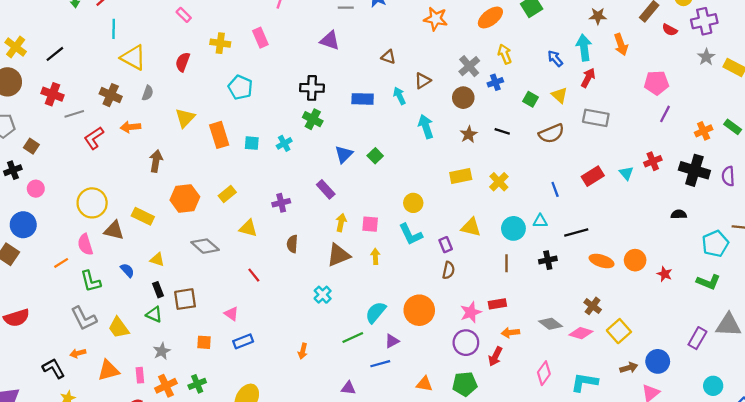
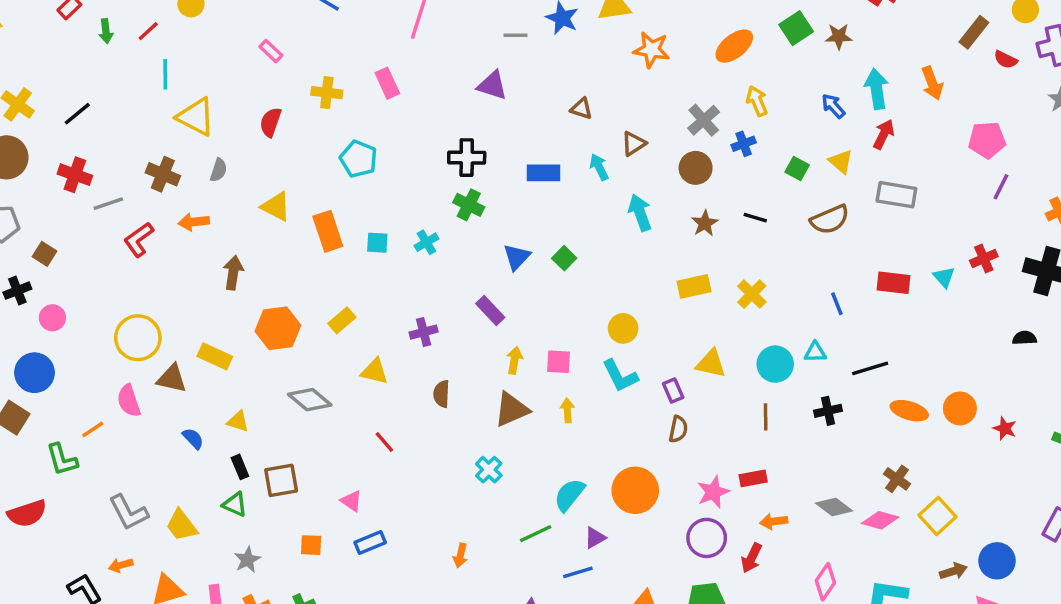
brown star: (598, 16) -> (839, 36), moved
yellow triangle: (185, 118) -> (276, 207), turned -45
red rectangle: (593, 176) -> (893, 283), turned 40
green L-shape: (91, 281) -> (62, 459), moved

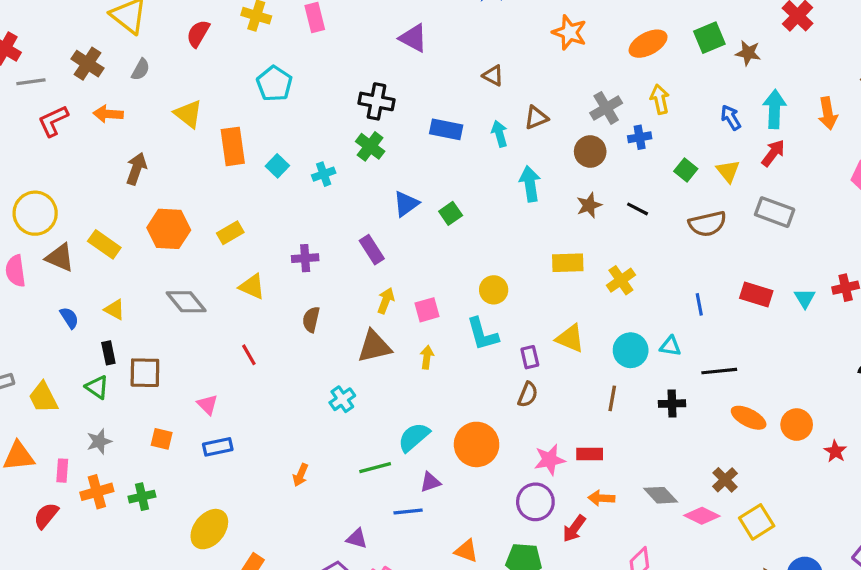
cyan square: (377, 243) -> (277, 166), turned 30
pink square: (559, 362) -> (427, 310), turned -30

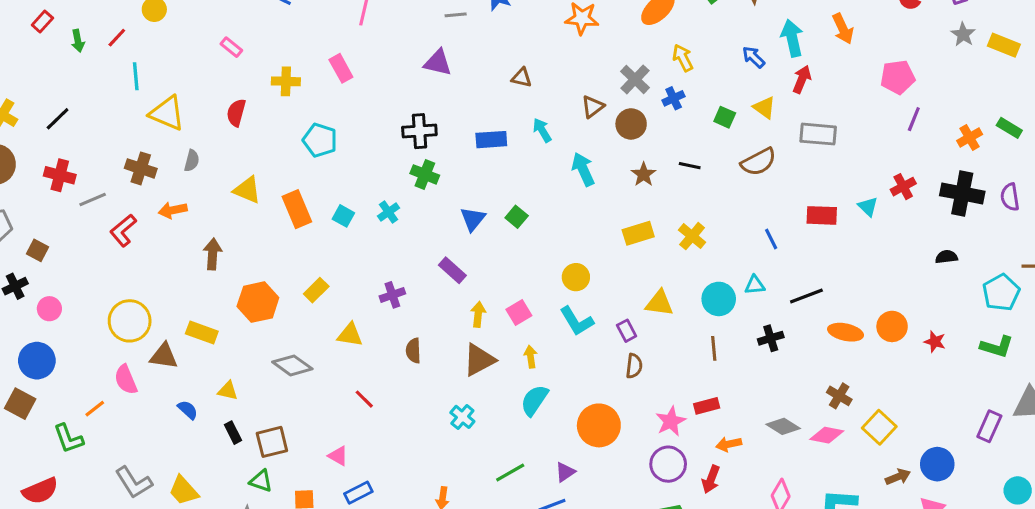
brown triangle: (536, 118) -> (593, 107), moved
green triangle: (97, 387) -> (261, 481), moved
cyan semicircle: (414, 437) -> (534, 400), moved

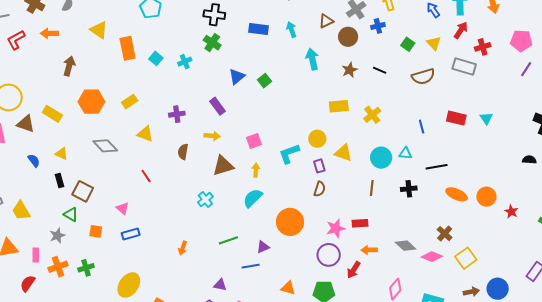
red cross: (903, 187) -> (483, 47), moved
yellow circle: (576, 277) -> (317, 139), moved
yellow arrow: (478, 314) -> (212, 136), moved, turned 77
cyan L-shape: (577, 321) -> (289, 154), turned 90
brown square: (272, 442) -> (83, 191), turned 30

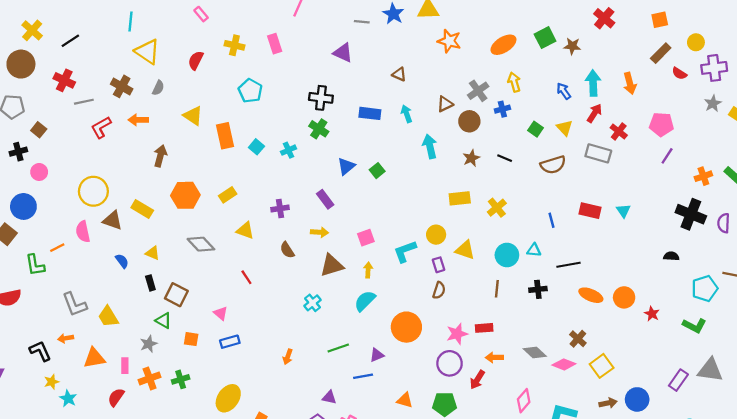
red cross: (483, 47) -> (619, 131), turned -35
brown semicircle: (183, 152) -> (287, 250), turned -42

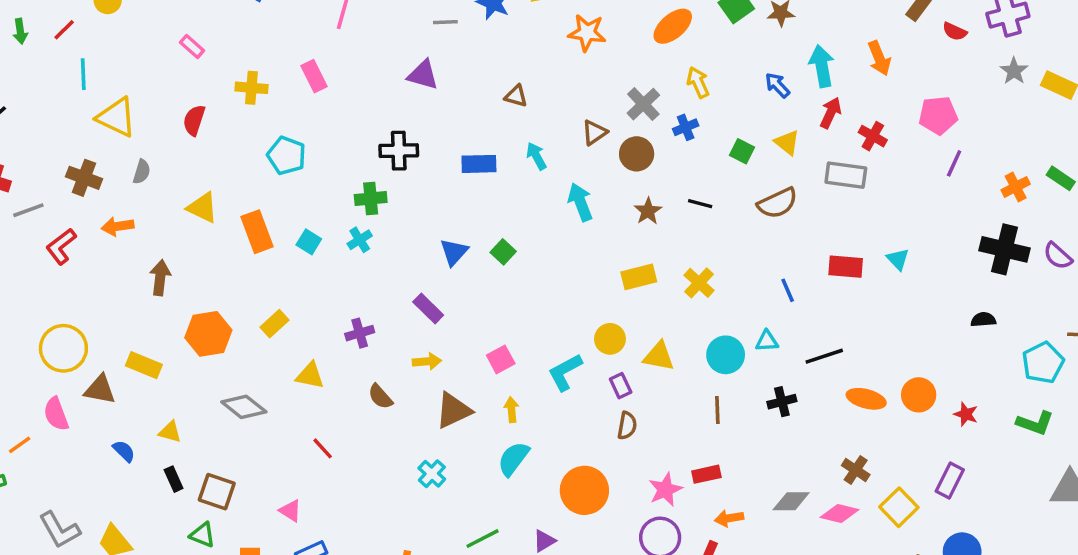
green cross: (319, 129) -> (371, 198), moved, turned -30
purple semicircle: (724, 223) -> (1058, 256), turned -42
gray diamond: (535, 352) -> (791, 501), turned -35
purple rectangle: (678, 380) -> (950, 481), moved

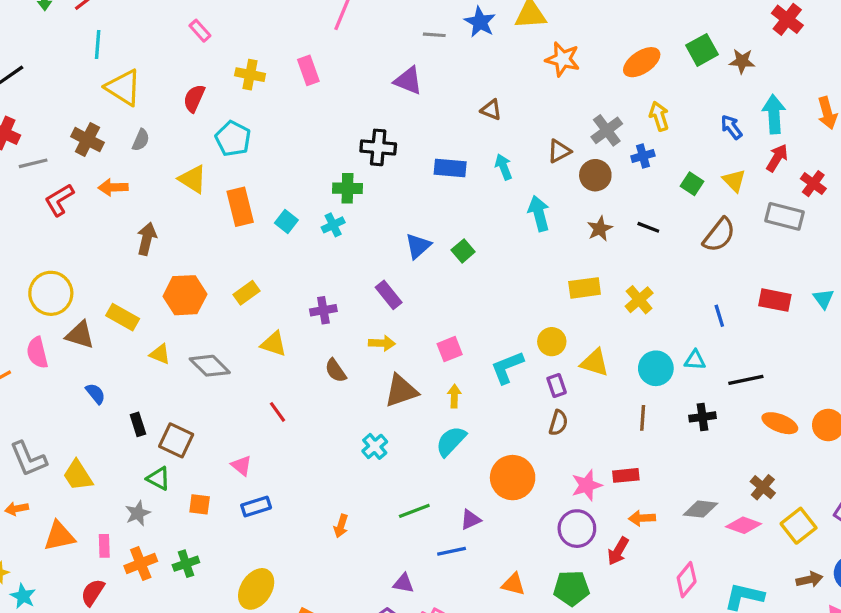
cyan pentagon: (286, 156) -> (233, 139), moved
brown semicircle: (778, 203) -> (719, 235), turned -33
yellow triangle: (170, 432) -> (160, 354), moved

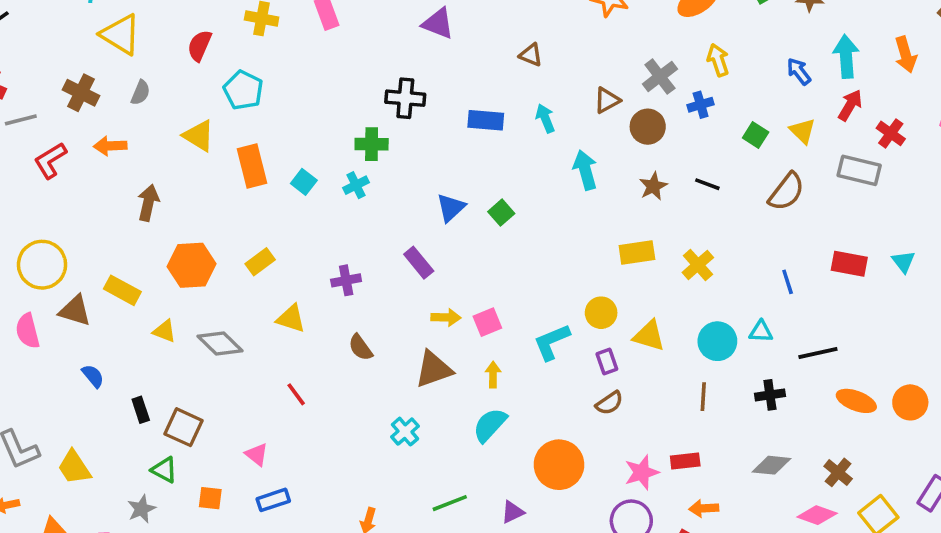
yellow arrow: (382, 343) -> (446, 317), moved
brown semicircle: (558, 423) -> (609, 403), turned 40
gray diamond: (701, 509) -> (772, 465), moved

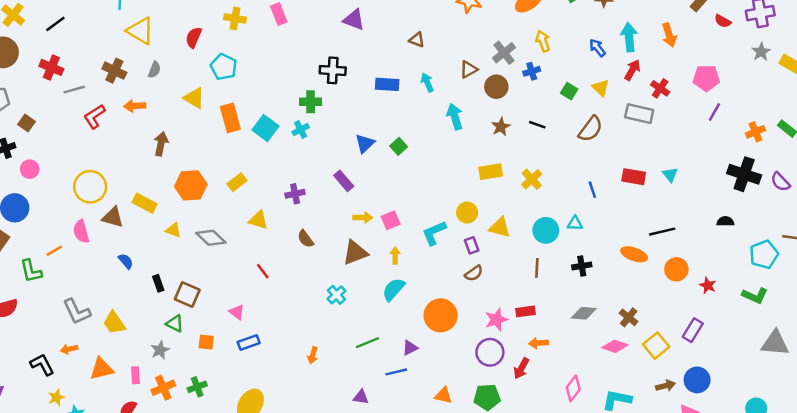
cyan square: (304, 182) -> (265, 128), size x1.5
black line: (818, 353) -> (662, 232), moved
orange ellipse: (856, 401) -> (634, 254), moved

